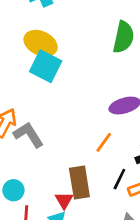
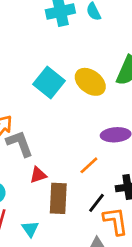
yellow ellipse: (41, 43) -> (90, 82), moved
red triangle: (64, 200) -> (38, 175), moved, turned 30

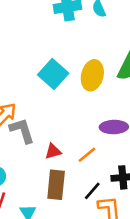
yellow ellipse: (90, 82) -> (92, 75), turned 64
red triangle: (38, 175) -> (53, 151), moved

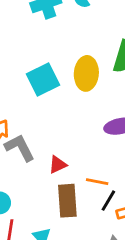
cyan square: (53, 74) -> (43, 79), turned 32
orange line: (87, 155) -> (97, 182), moved, turned 60

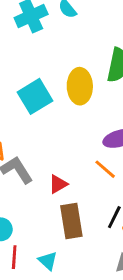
orange line: (97, 182) -> (105, 169), moved, turned 35

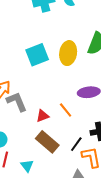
orange line: (105, 169) -> (66, 110), moved
brown rectangle: (71, 221) -> (47, 142), turned -50

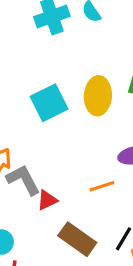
orange line: (66, 110) -> (102, 186), turned -63
red triangle: (43, 116) -> (47, 200), moved

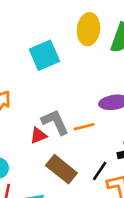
yellow ellipse: (98, 96) -> (89, 29), moved
gray L-shape: (23, 180) -> (55, 122), moved

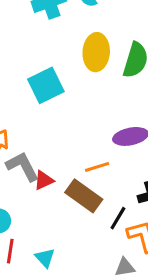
gray L-shape: (55, 122) -> (22, 166), moved
brown rectangle: (61, 169) -> (84, 196), moved

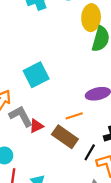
yellow ellipse: (96, 52) -> (91, 18), moved
cyan square: (46, 85) -> (36, 75), moved

